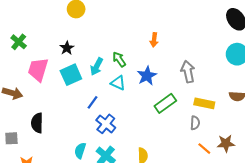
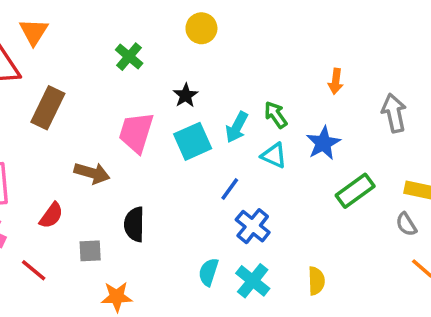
green cross: (19, 42) -> (129, 57), moved
gray arrow: (188, 72) -> (394, 113), moved
gray semicircle: (195, 123) -> (406, 224), turned 144

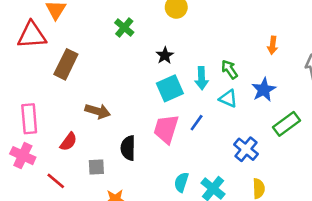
cyan arrow: (237, 127) -> (202, 78), turned -30
pink trapezoid: (136, 132) -> (166, 129), moved
blue cross: (253, 226) -> (246, 149), moved

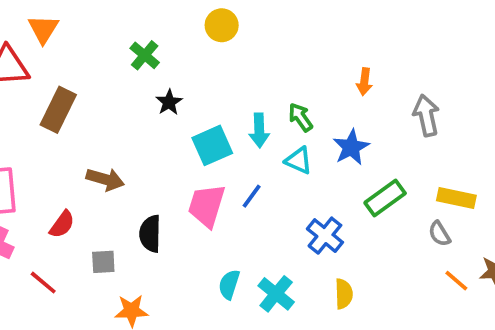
black star: (165, 55) -> (169, 102), moved

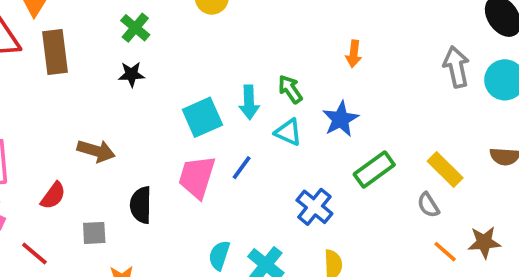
black star: (169, 102) -> (132, 74), moved, turned 30
brown rectangle: (58, 110) -> (55, 52), moved, turned -33
gray arrow: (426, 115) -> (456, 67), moved
yellow rectangle: (456, 198) -> (445, 170), turned 33

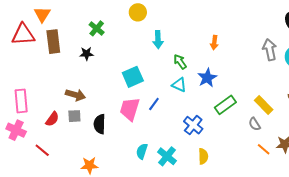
black star: (132, 74) -> (87, 54), moved
cyan arrow: (249, 102) -> (158, 40), moved
gray square: (94, 233) -> (74, 116), moved

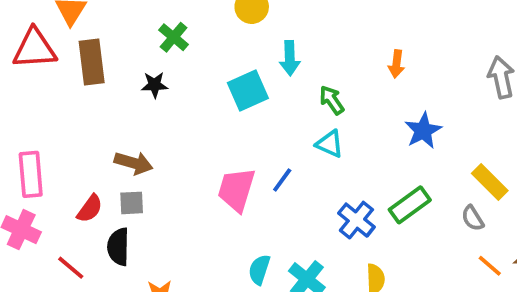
cyan square: (133, 77) -> (248, 91), moved
blue star: (207, 78) -> (423, 131), moved
green rectangle: (225, 105) -> (410, 205), moved
black semicircle: (100, 124) -> (118, 247), moved

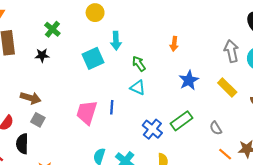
blue line: (282, 180) -> (112, 107), turned -32
yellow rectangle: (490, 182) -> (227, 88), moved
gray square: (132, 203) -> (38, 120), moved, turned 32

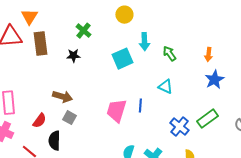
orange arrow: (174, 44) -> (208, 55), moved
green arrow: (139, 64) -> (169, 54), moved

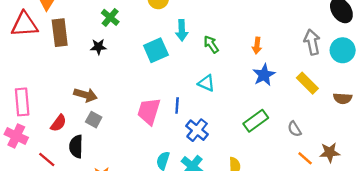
blue cross: (179, 127) -> (197, 130), moved

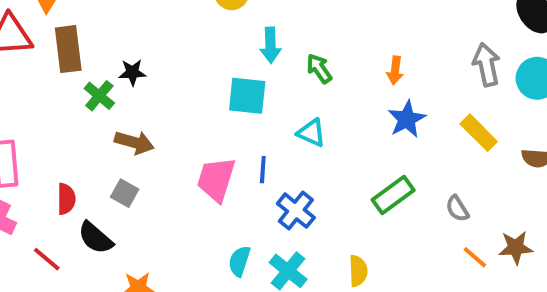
green cross: (110, 17) -> (99, 96), moved
cyan square: (156, 50) -> (247, 96), moved, turned 30
brown arrow: (86, 95) -> (134, 142), moved
red semicircle: (59, 123) -> (66, 199), turned -36
black semicircle: (76, 147) -> (95, 238), turned -50

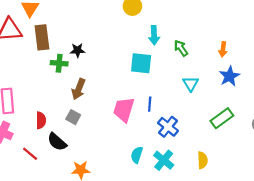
green cross: (99, 96) -> (59, 63), turned -35
cyan triangle: (311, 133) -> (191, 84), moved, turned 35
brown arrow: (134, 142) -> (79, 89), turned 96

